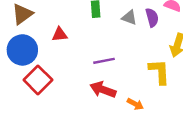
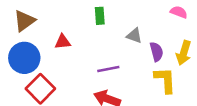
gray triangle: (129, 18) -> (134, 36), moved
purple semicircle: (152, 18) -> (157, 52), moved

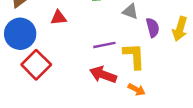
yellow L-shape: (165, 80) -> (134, 56), moved

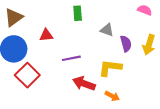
purple line: (104, 45) -> (71, 58), moved
yellow L-shape: (134, 56) -> (110, 68), turned -80

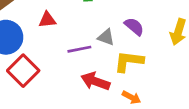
gray triangle: (107, 30) -> (106, 37), moved
purple semicircle: (126, 44) -> (134, 27), moved, turned -35

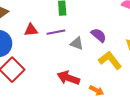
purple line: (79, 49) -> (56, 32), moved
yellow L-shape: (129, 61) -> (110, 60), moved, turned 45

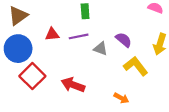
red arrow: (68, 78) -> (73, 85), moved

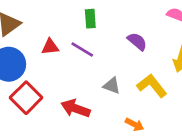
purple line: (79, 36) -> (82, 49), turned 42
purple semicircle: (124, 40) -> (137, 41), moved
gray triangle: (100, 49) -> (112, 86), moved

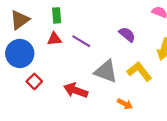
green rectangle: (90, 19) -> (57, 15), moved
gray triangle: (112, 86) -> (106, 71), size x1.6
red square: (26, 98) -> (34, 81), size x0.6

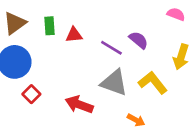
green rectangle: (57, 15) -> (50, 26), moved
red triangle: (54, 39) -> (74, 35), moved
purple line: (81, 41) -> (111, 48), moved

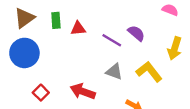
gray triangle: (114, 83) -> (114, 72), size x0.7
red square: (31, 94) -> (41, 93), moved

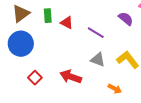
red triangle: (78, 29) -> (67, 23), turned 32
purple semicircle: (136, 33) -> (126, 19), moved

